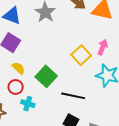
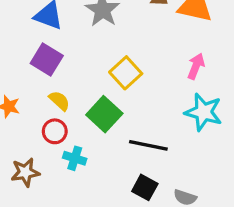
yellow square: (81, 55) -> (126, 73), moved

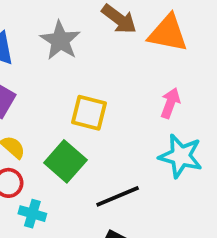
yellow square: (126, 73) -> (89, 113), turned -32
black line: (148, 145) -> (118, 196), turned -33

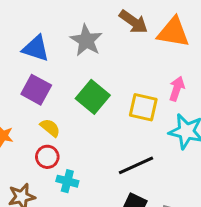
yellow square: (89, 113) -> (143, 107), moved
green square: (65, 161) -> (93, 97), moved

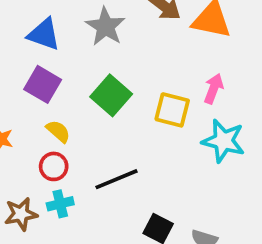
black line: (136, 165) -> (117, 179), moved
cyan cross: (67, 181) -> (60, 204), moved, turned -30

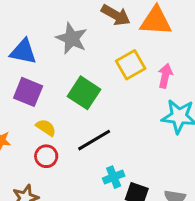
yellow square: (172, 110) -> (131, 65), moved, turned -36
black line: (117, 179) -> (94, 140), moved
cyan cross: (60, 204) -> (114, 177), moved

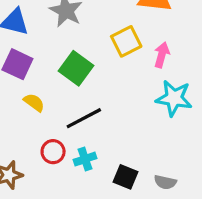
red circle: (46, 156) -> (53, 152), moved
cyan cross: (114, 177) -> (85, 159), moved

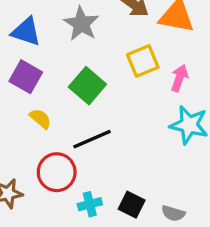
red circle: (53, 152) -> (57, 172), size x1.5
cyan cross: (85, 159) -> (90, 204), moved

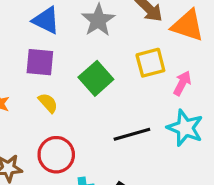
purple square: (26, 77) -> (40, 62), turned -32
black line: (92, 139) -> (132, 134), moved

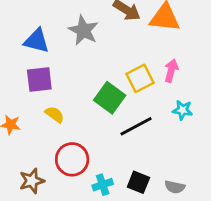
yellow square: (150, 63) -> (140, 78), moved
green square: (96, 78) -> (110, 98), moved
cyan star: (185, 128) -> (183, 110), size x0.6

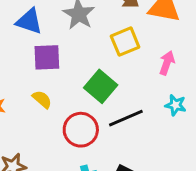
yellow square: (140, 78) -> (125, 42), moved
purple square: (39, 80) -> (47, 57), moved
red circle: (72, 159) -> (81, 130), moved

